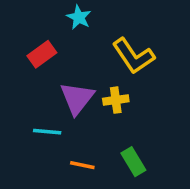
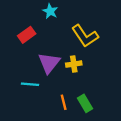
orange line: (82, 165) -> (64, 102), moved, turned 64

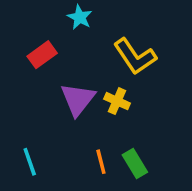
yellow cross: (74, 64) -> (117, 101), turned 32
cyan line: (30, 84) -> (30, 162), moved, turned 66

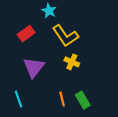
yellow L-shape: (135, 57) -> (65, 36), moved
purple triangle: (78, 99) -> (34, 67), moved

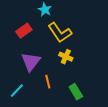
cyan line: (19, 99) -> (17, 91), turned 63
orange line: (62, 99) -> (48, 82), moved

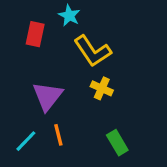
red rectangle: (24, 31) -> (35, 34), moved, turned -42
orange line: (48, 82) -> (58, 135), moved

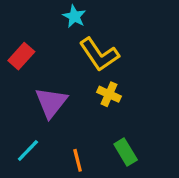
red rectangle: (35, 34) -> (21, 56), moved, turned 30
orange line: (58, 135) -> (78, 160), moved

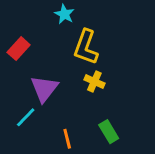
yellow L-shape: (99, 54) -> (86, 47), turned 54
cyan line: (28, 150) -> (26, 117), moved

